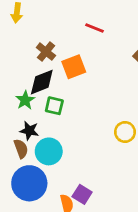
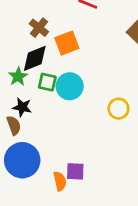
cyan circle: (49, 151) -> (70, 86), moved
purple square: (82, 194) -> (75, 171), turned -30

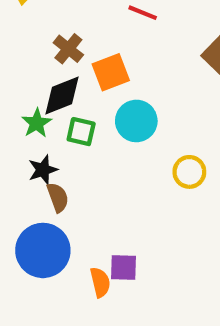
cyan circle: (70, 86) -> (136, 121), moved
black star: (22, 107) -> (43, 170), turned -30
brown semicircle: (14, 125) -> (58, 197), moved

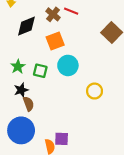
brown cross: (68, 49) -> (53, 14), moved
black diamond: (62, 95) -> (26, 26), moved

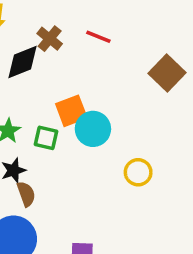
brown cross: (53, 14) -> (50, 39), moved
orange square: (55, 41) -> (71, 111), moved

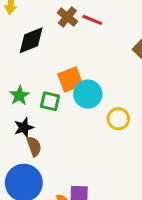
brown cross: (50, 39) -> (67, 17), moved
yellow circle: (138, 172) -> (118, 119), moved

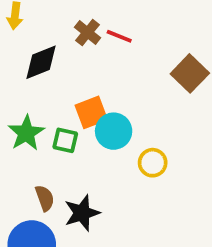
green star: (19, 95) -> (26, 133), size x1.4
black star: (24, 127) -> (82, 213), moved, size x1.4

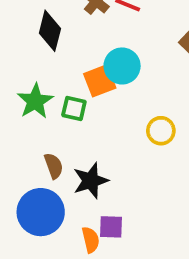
black diamond: (41, 62) -> (50, 31), turned -54
cyan circle: (114, 131) -> (122, 66), moved

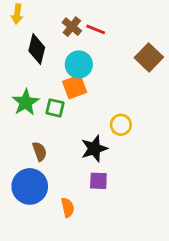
cyan circle: (122, 66) -> (79, 64), moved
black star: (91, 181) -> (94, 149), moved
purple square: (111, 227) -> (98, 181), moved

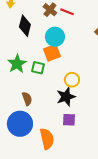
yellow circle: (121, 125) -> (72, 80), moved
orange semicircle: (68, 207) -> (47, 139), size x1.5

